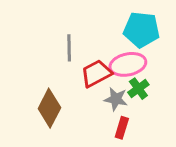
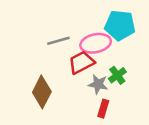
gray line: (69, 48) -> (58, 41), turned 75
pink ellipse: (128, 64) -> (96, 43), moved

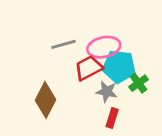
cyan pentagon: (120, 25) -> (119, 67), moved
green cross: (117, 75) -> (139, 83), moved

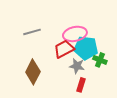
gray line: (64, 44) -> (32, 32), moved
green cross: (139, 83) -> (100, 60), turned -32

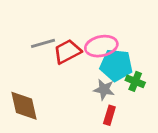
red trapezoid: (64, 49) -> (67, 52), moved
brown diamond: (33, 72) -> (24, 106), moved, turned -40

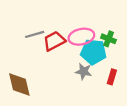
green cross: (135, 81) -> (109, 39), moved
red rectangle: (109, 115) -> (112, 77), moved

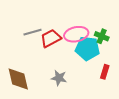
gray star: (84, 71) -> (59, 78), moved

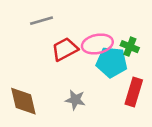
gray line: (32, 32) -> (42, 21), moved
red rectangle: (105, 72) -> (134, 92), size x1.5

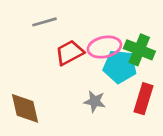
green cross: (130, 47) -> (139, 50), size x1.5
gray star: (75, 100) -> (95, 101), moved

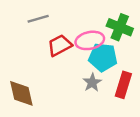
green cross: (139, 50) -> (120, 27), moved
gray star: (95, 101) -> (92, 82), moved, turned 30

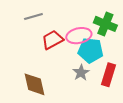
brown diamond: (21, 93) -> (34, 84), moved

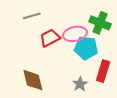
gray star: (81, 73) -> (80, 84), moved

